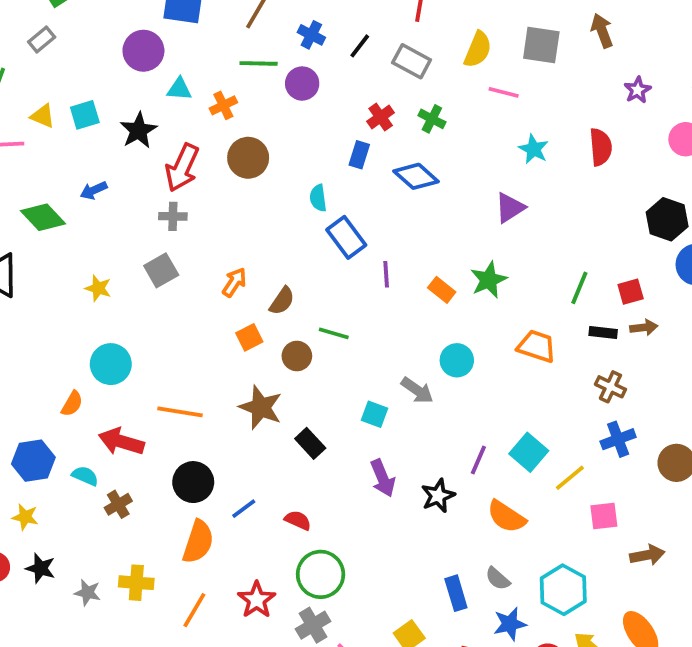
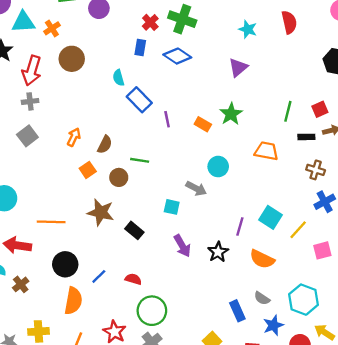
cyan triangle: (179, 89) -> (23, 22), size x1.5
green cross: (432, 119) -> (182, 19), size x1.6

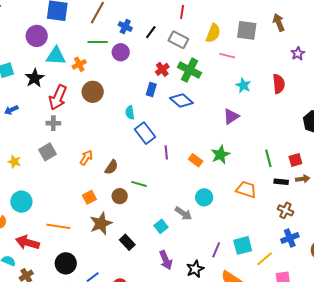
green line: (288, 111) -> (268, 158), turned -36
orange square: (88, 170) -> (89, 197), moved
cyan square: (172, 207) -> (161, 226), turned 32
brown star: (101, 212) -> (101, 223), turned 30
cyan square: (271, 217) -> (243, 245), turned 36

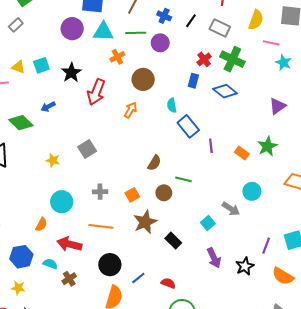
cyan triangle: (56, 56) -> (103, 32), moved
cyan star: (243, 85) -> (283, 63), moved
brown circle: (93, 92) -> (143, 79), moved
gray cross: (53, 123) -> (100, 192), moved
orange arrow: (86, 158) -> (131, 110), moved

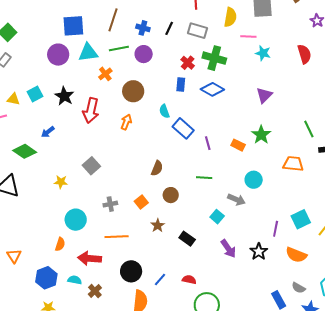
green line: (184, 179) -> (204, 178), moved
brown star: (145, 222) -> (158, 225), size x0.6

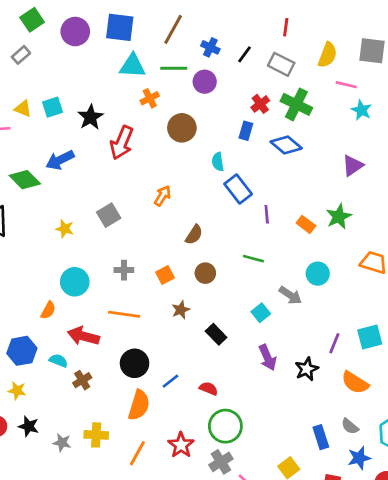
purple circle: (58, 55) -> (75, 32), moved
orange arrow: (126, 122) -> (163, 196), moved
blue arrow: (48, 132) -> (60, 160), size x1.5

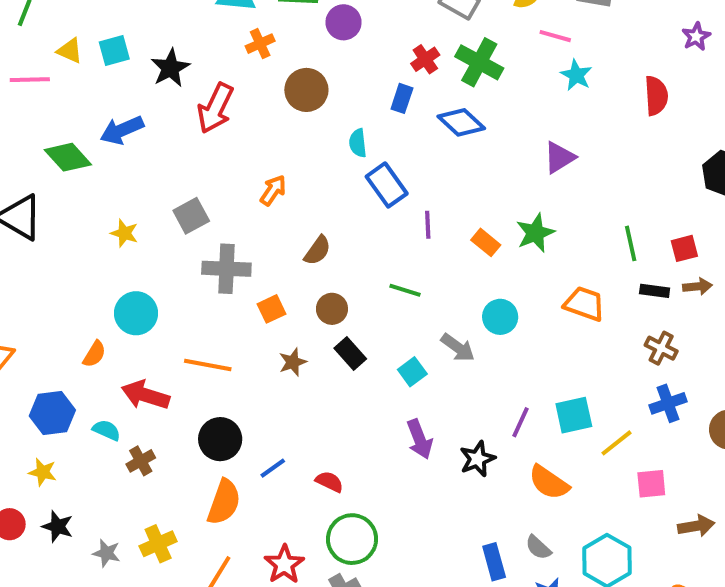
gray cross: (124, 270) -> (226, 269), moved, size x1.6
black rectangle: (216, 334) -> (350, 354), moved
yellow cross: (96, 435) -> (158, 544), turned -30

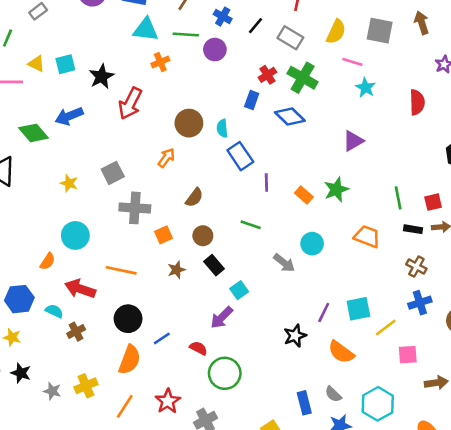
brown circle: (306, 90) -> (189, 123), moved
cyan square: (412, 372) -> (239, 290), moved
purple arrow: (420, 439) -> (222, 318), moved, turned 65
green circle: (352, 539) -> (225, 373), moved

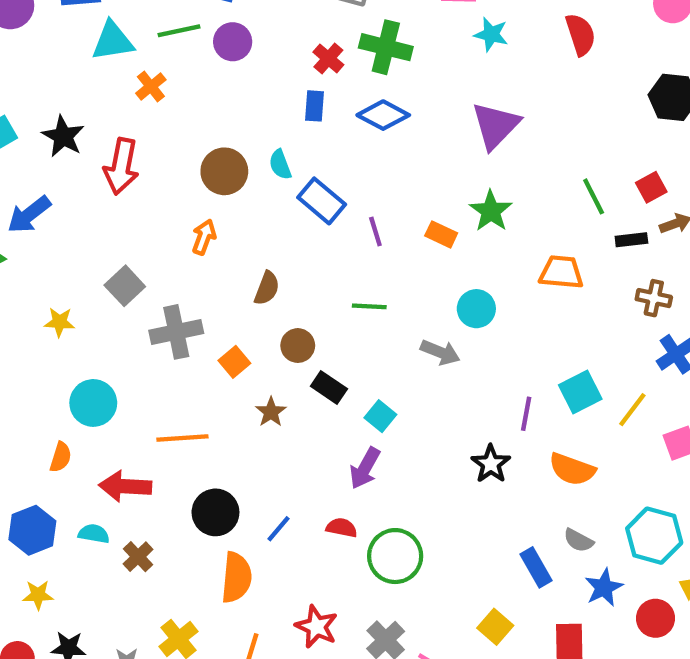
purple triangle: (353, 141) -> (496, 125), size x1.4

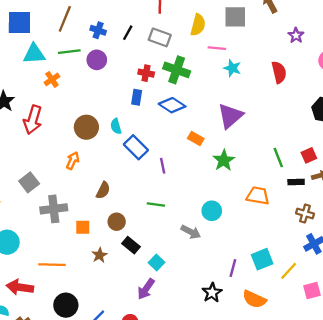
red cross: (328, 58) -> (146, 73), turned -35
orange rectangle: (441, 234) -> (196, 139), moved
orange square: (234, 362) -> (83, 227), turned 35

